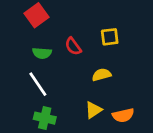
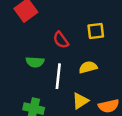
green semicircle: (42, 53) -> (35, 62), moved
white line: (38, 84) -> (58, 76), moved, turned 40

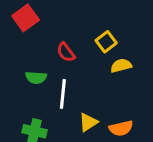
yellow square: (96, 31) -> (106, 42), turned -30
yellow semicircle: (88, 67) -> (121, 66), moved

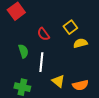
green semicircle: (36, 78) -> (23, 51), turned -112
yellow triangle: (88, 122) -> (58, 81), turned -48

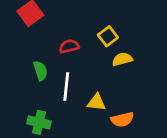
red semicircle: (43, 34) -> (69, 46), turned 112
yellow triangle: (58, 81) -> (96, 102), moved, turned -32

